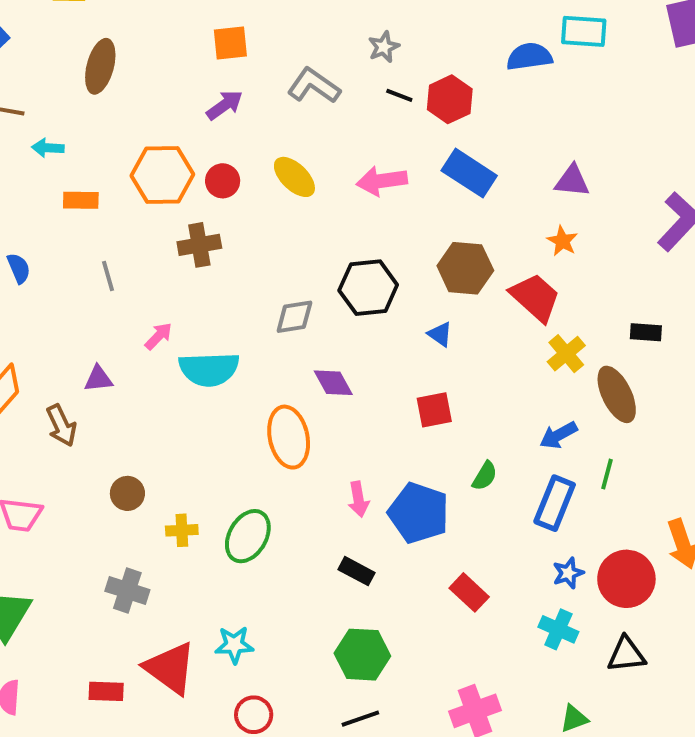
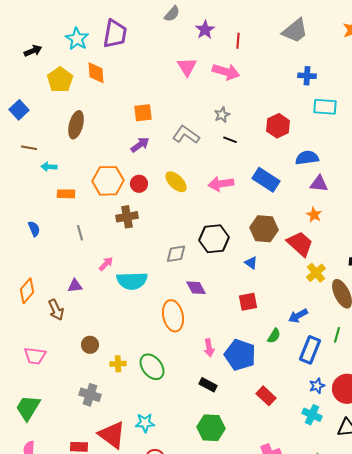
blue semicircle: (529, 57) -> (307, 158), moved
red hexagon: (450, 99) -> (278, 126), moved
blue arrow: (558, 435) -> (298, 316), moved
green ellipse: (248, 536) -> (152, 367), turned -68

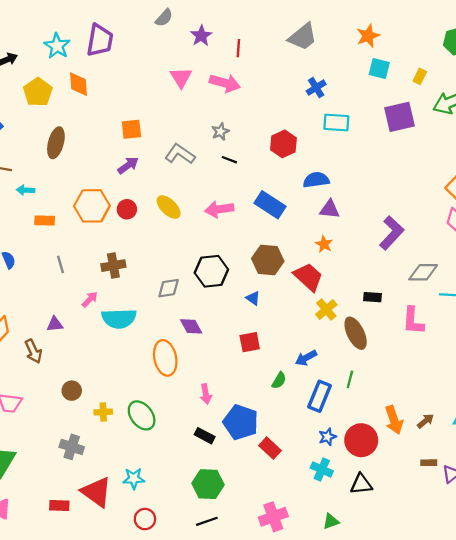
blue cross: (307, 76) -> (316, 88), turned -36
brown cross: (127, 217) -> (113, 266), moved
blue pentagon: (240, 355) -> (241, 422), moved

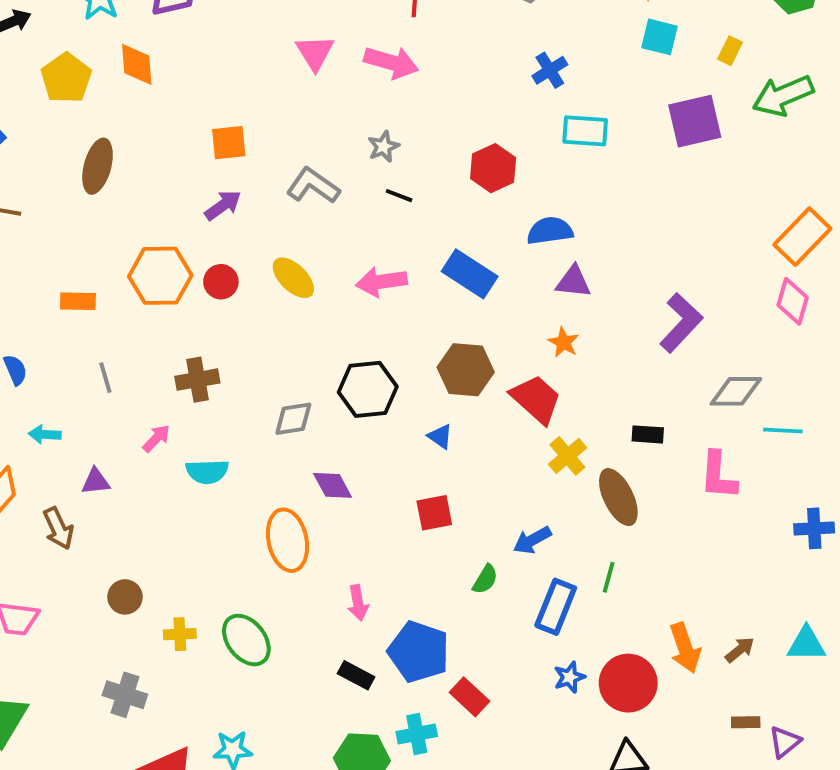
cyan arrow: (26, 190) -> (45, 434), moved
cyan semicircle: (119, 319) -> (207, 472), size x0.7
cyan cross: (322, 469) -> (417, 734), moved, turned -35

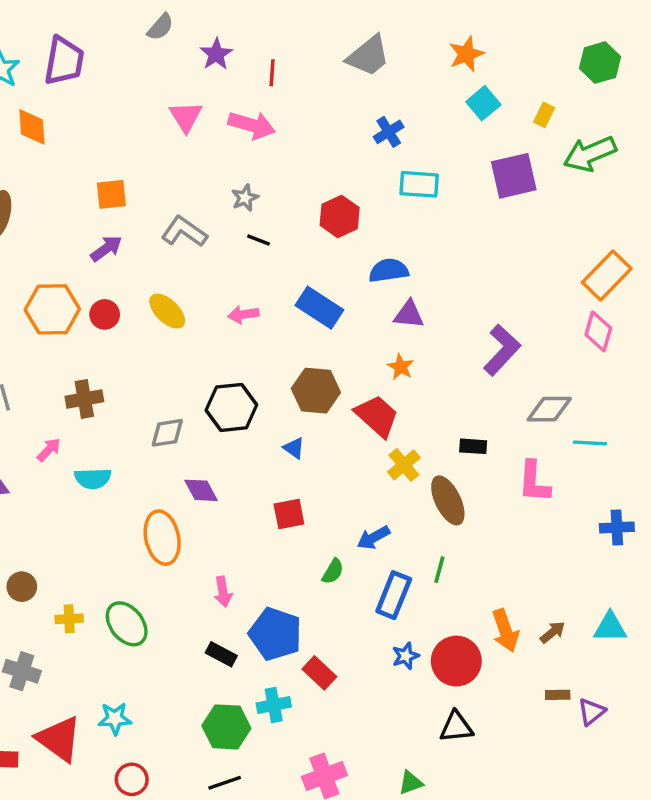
cyan square: (660, 37) -> (483, 103), turned 36
pink arrow: (381, 282) -> (243, 314), size x0.7

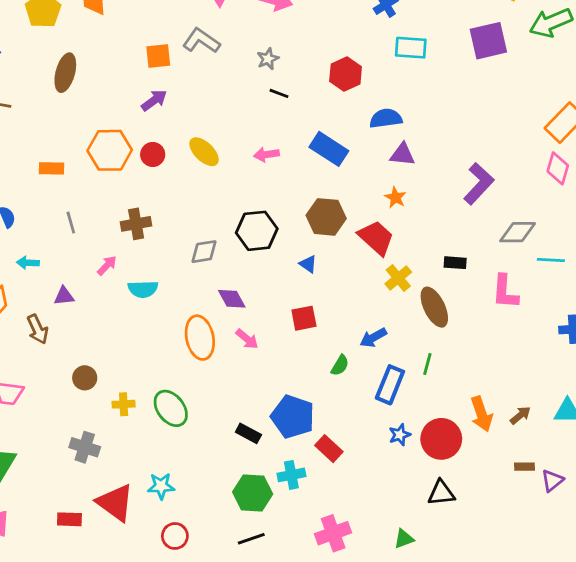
gray L-shape: (184, 232) -> (201, 41), moved
pink arrow: (223, 592) -> (247, 339), moved, turned -40

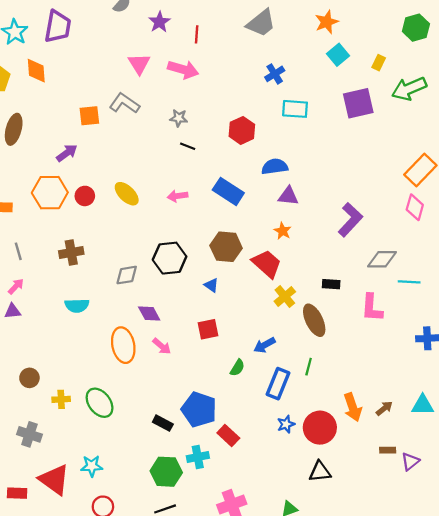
gray star: (268, 59) -> (179, 118), turned 30
purple arrow: (154, 100) -> (67, 153), moved
pink arrow: (107, 265) -> (16, 286), moved

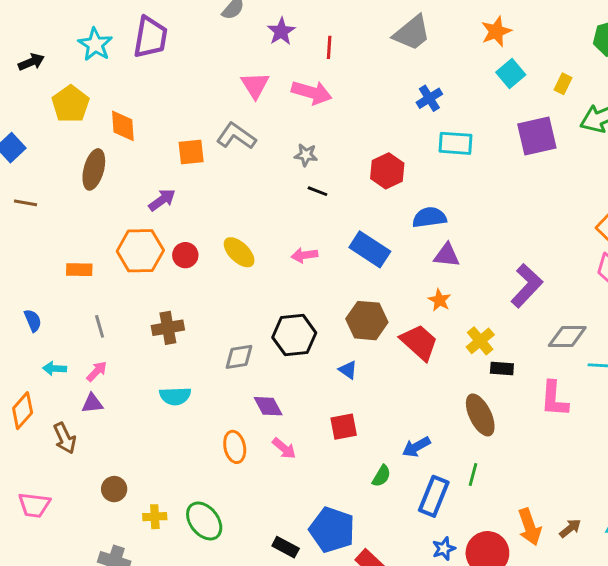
orange diamond: (36, 71) -> (123, 126), moved
yellow cross: (285, 297) -> (480, 341), moved
orange ellipse: (123, 345) -> (235, 447), size x0.7

